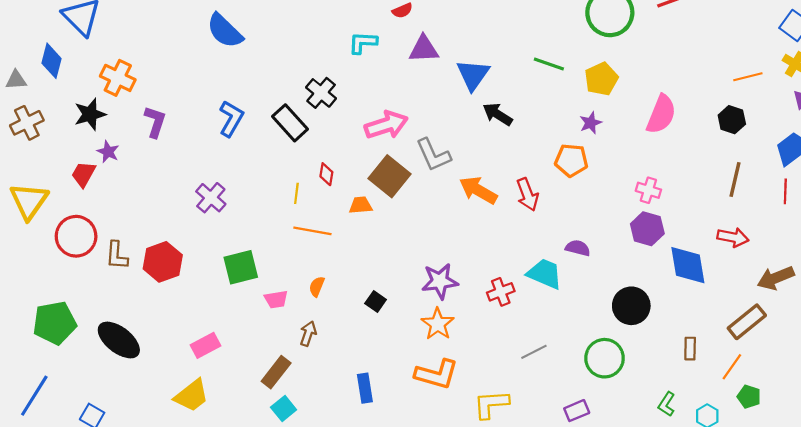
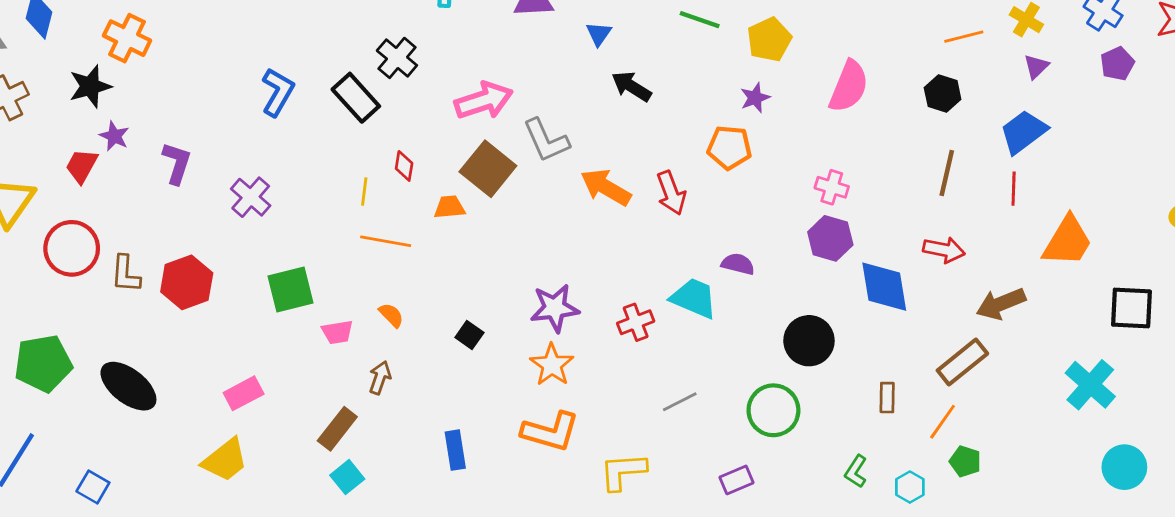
blue triangle: (473, 75) -> (599, 34), size x0.6
purple L-shape: (155, 122) -> (177, 163), moved
orange semicircle: (317, 287) -> (391, 315), turned 114

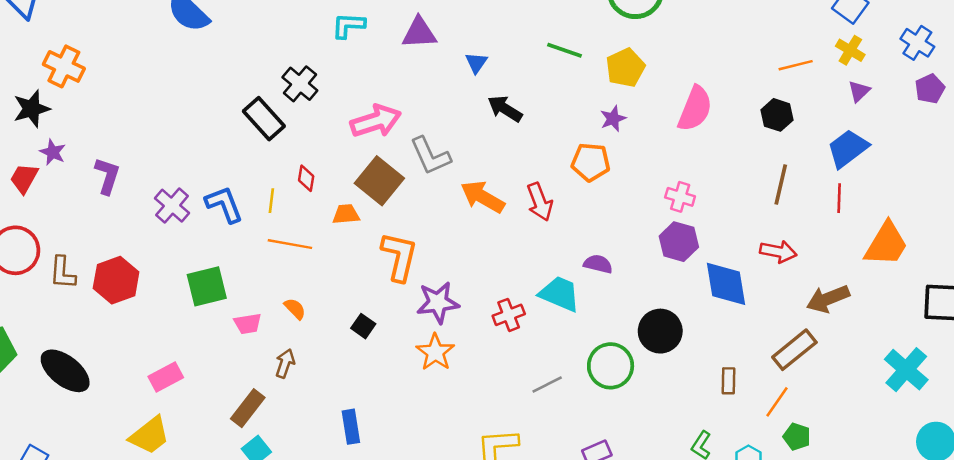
blue L-shape: (278, 92) -> (224, 204), moved, turned -51
green circle: (773, 410) -> (611, 366), moved
orange L-shape: (550, 432) -> (399, 257), moved, turned -93

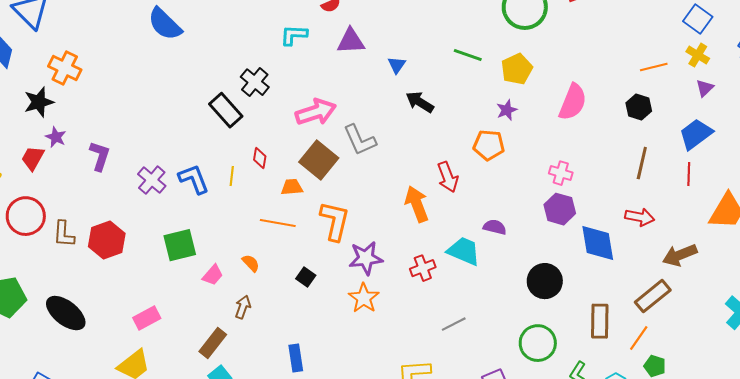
orange arrow: (483, 197) -> (417, 204), moved, turned 39
orange line: (290, 244) -> (278, 223), moved
pink trapezoid: (248, 324) -> (213, 275), turned -40
green circle: (611, 366) -> (538, 343), moved
brown rectangle: (729, 381) -> (600, 321), size x1.6

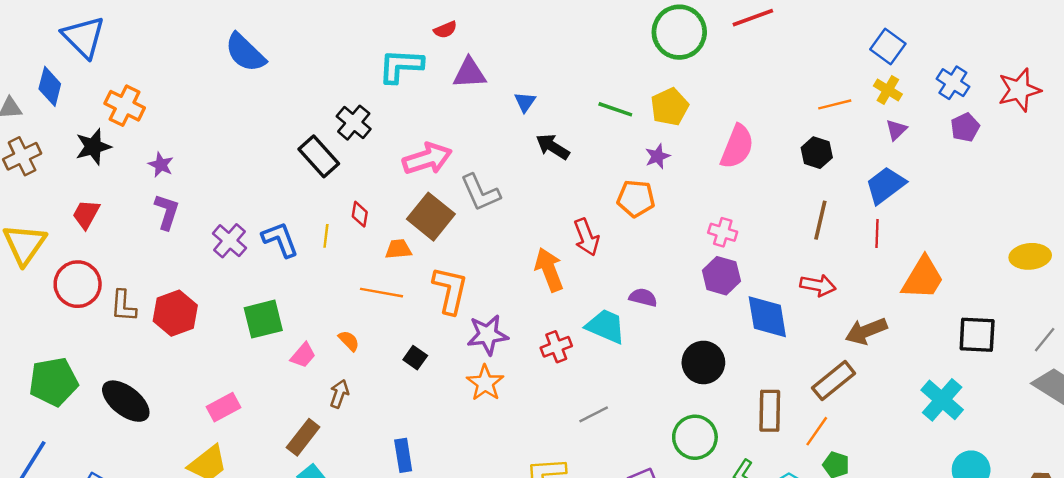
cyan L-shape: (294, 35) -> (401, 66), size x1.4
green line: (468, 55) -> (615, 109), moved
purple star: (56, 137) -> (161, 165), moved

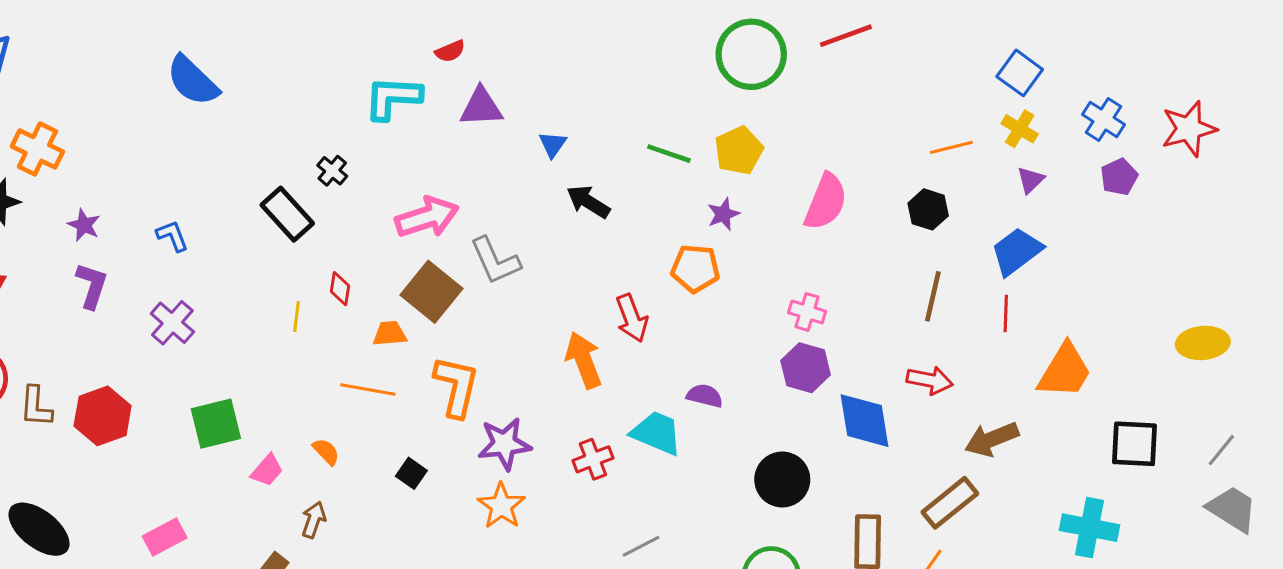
black cross: (354, 123) -> (332, 171), size x0.7
blue L-shape: (280, 239) -> (172, 236), moved, size x0.7
cyan cross: (942, 400) -> (1090, 528), turned -30

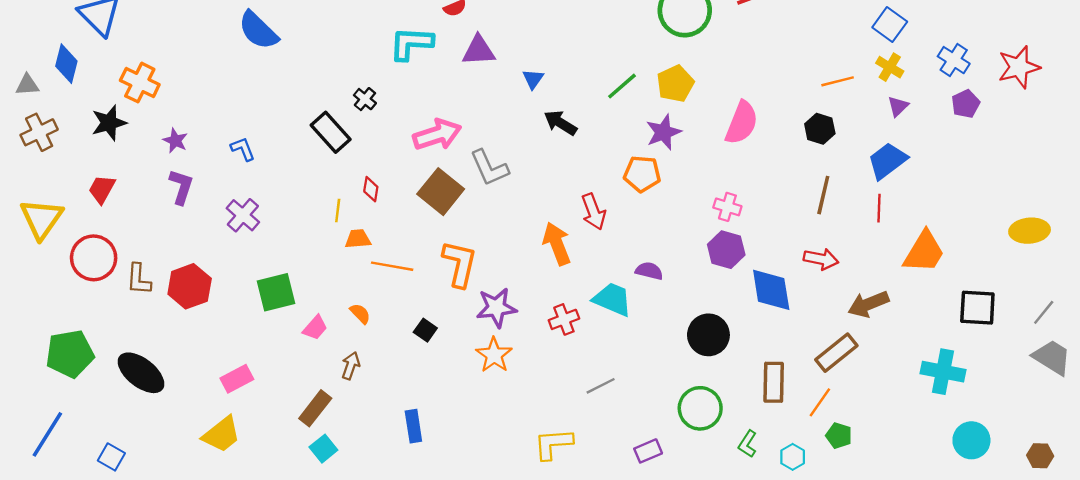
green line: (669, 154) -> (622, 86), turned -60
purple star: (723, 214) -> (663, 132), size x1.4
orange trapezoid: (390, 334) -> (358, 239), moved

